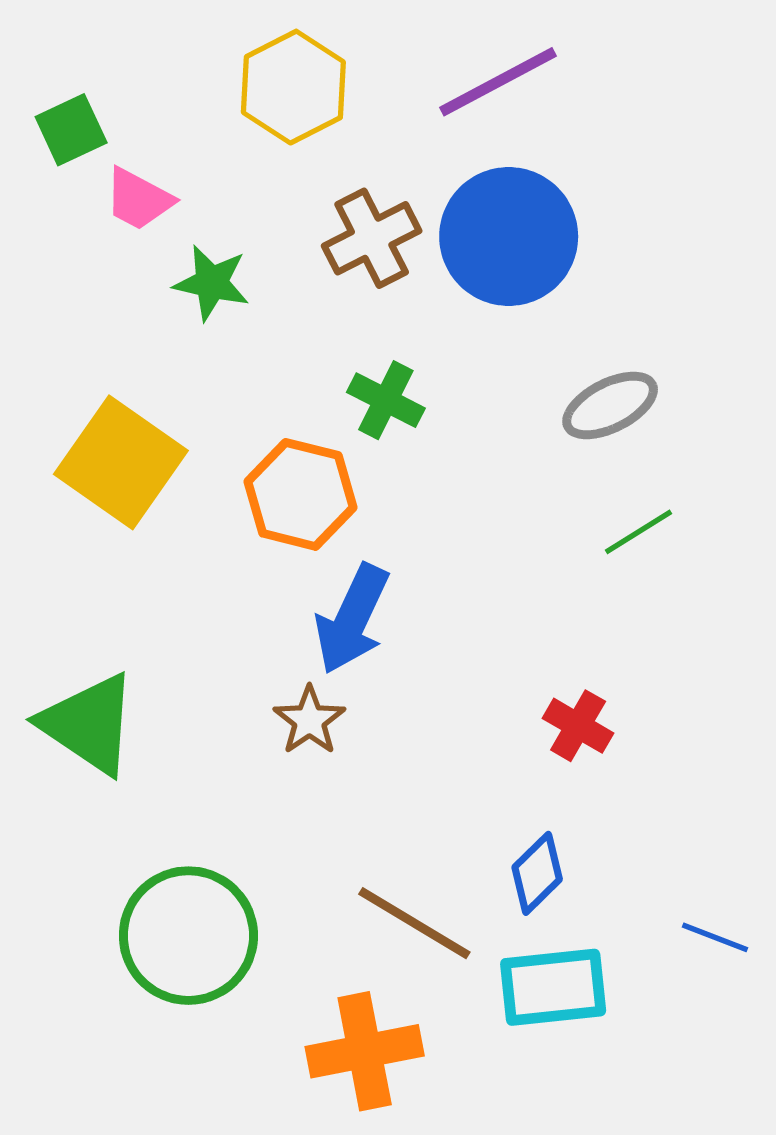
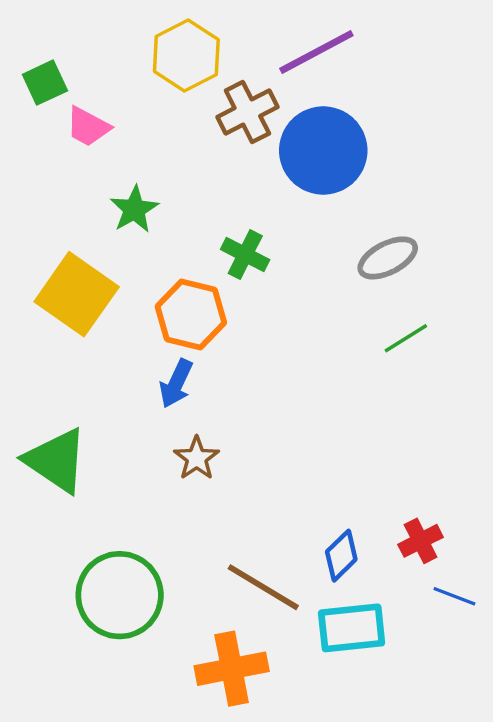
brown cross: (372, 238) -> (247, 112), moved
green star: (212, 283) -> (134, 209), moved, turned 30
blue arrow: (352, 619) -> (176, 384), moved, size x0.7
red cross: (578, 726) -> (421, 541), moved, turned 33

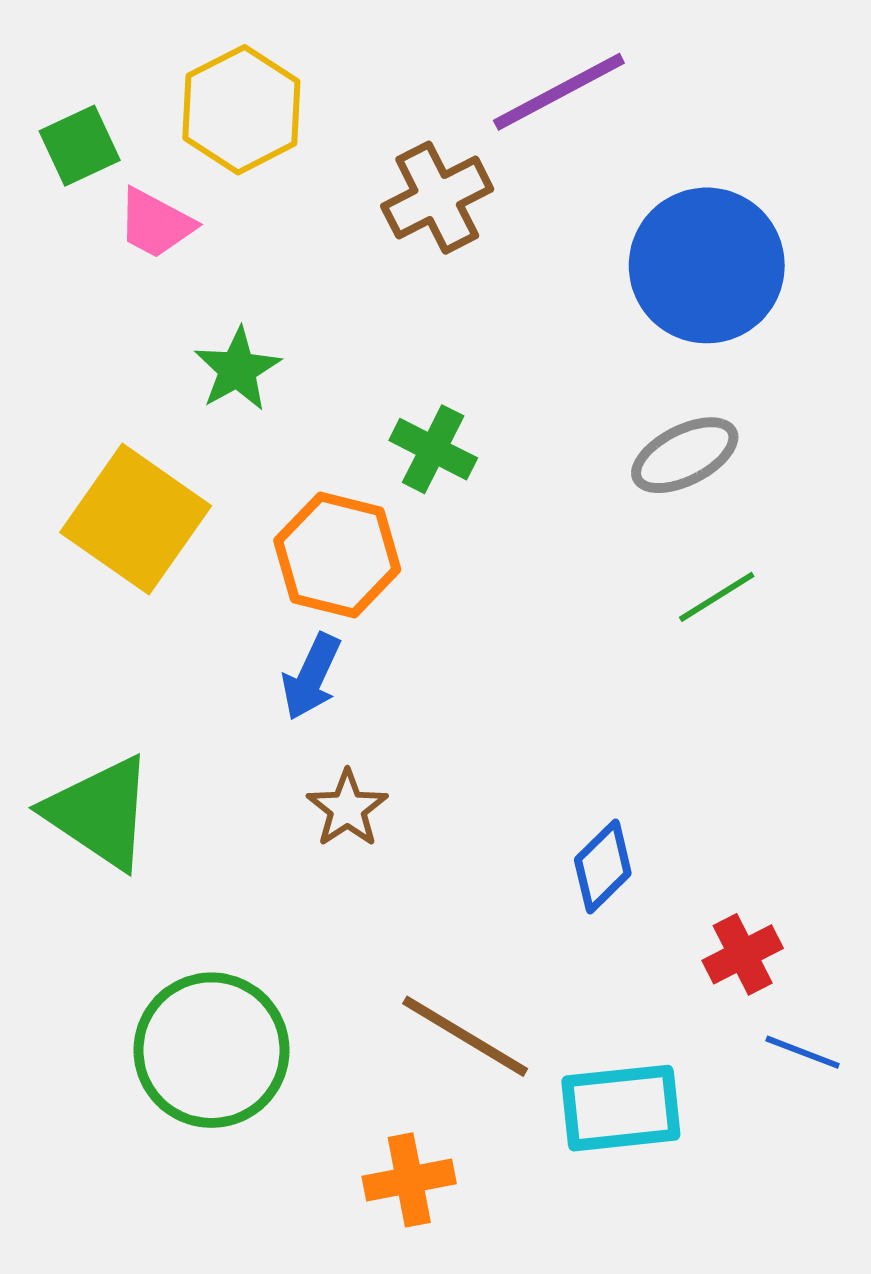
yellow hexagon: (186, 55) -> (241, 110), moved
blue circle: (323, 150) -> (707, 265), moved
blue diamond: (341, 556) -> (603, 866), moved
orange cross: (232, 669) -> (409, 1180), size x0.7

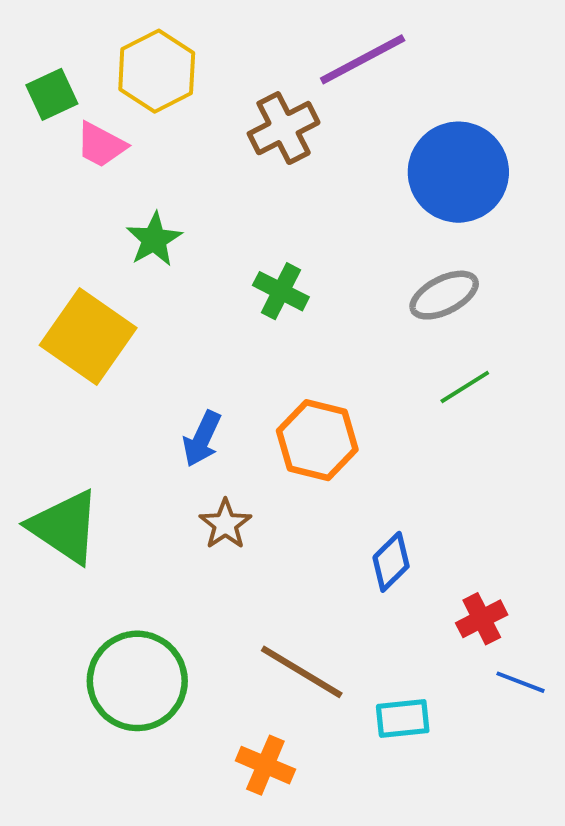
orange hexagon: (337, 555) -> (317, 440), moved
cyan rectangle: (621, 1108) -> (403, 718), size x0.7
orange cross: (409, 1180) -> (265, 765), turned 34

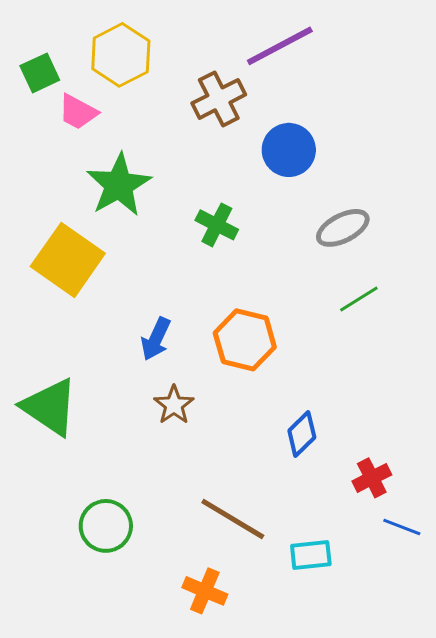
blue circle: (458, 172) -> (289, 150), moved, size x0.7
green star: (154, 239) -> (119, 185), size x1.5
green circle: (137, 681) -> (106, 526), size x0.7

